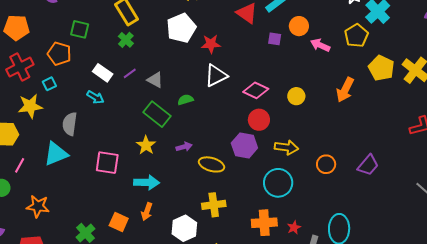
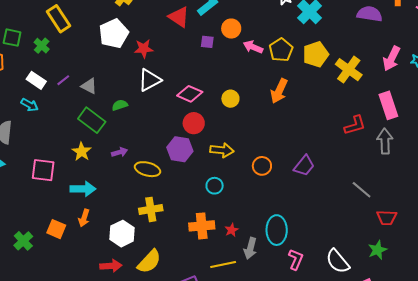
yellow pentagon: (356, 36) -> (281, 50), moved
green cross: (126, 40) -> (42, 46), moved
yellow pentagon: (381, 68) -> (316, 54), moved, turned 30
cyan circle: (278, 183) -> (215, 186), size x0.6

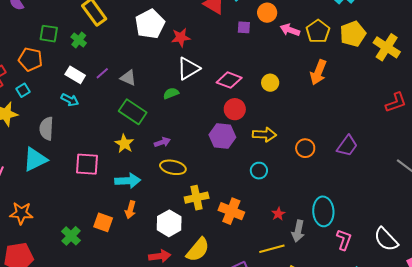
green semicircle: (120, 105) -> (171, 93), moved
yellow ellipse: (147, 169) -> (173, 167), moved
orange cross: (202, 226) -> (231, 211), moved, turned 30

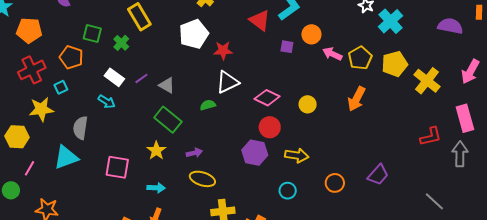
orange circle: (305, 148) -> (335, 183), moved
cyan arrow: (128, 181) -> (156, 188), size x0.7

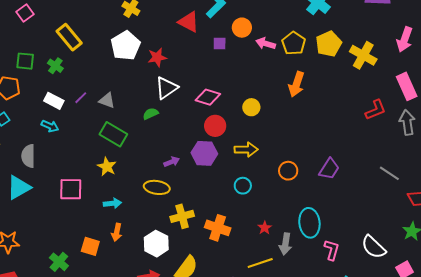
yellow circle: (308, 104) -> (251, 107), moved
purple arrow: (194, 153) -> (172, 162), moved
purple trapezoid: (378, 175) -> (329, 169), moved

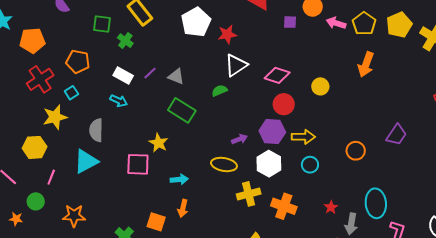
green square: (25, 61) -> (102, 24), moved
yellow arrow: (246, 150) -> (303, 137), moved
yellow star: (107, 167) -> (158, 143), moved
purple trapezoid: (329, 169) -> (396, 135), moved
white hexagon: (156, 244) -> (269, 164), moved

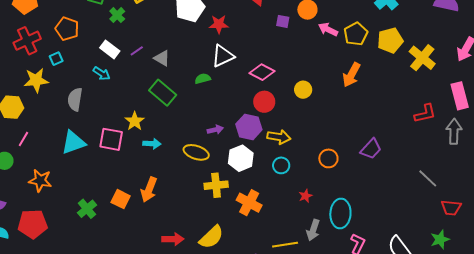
cyan triangle: (86, 161) -> (73, 142), moved
cyan arrow: (179, 179) -> (152, 144), moved
red star: (331, 207) -> (305, 196), moved
orange arrow: (183, 208) -> (149, 190), size x1.4

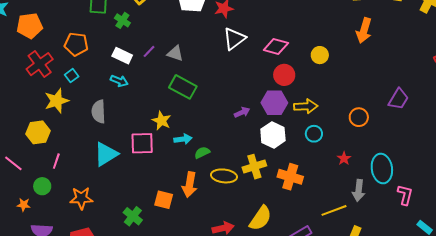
green semicircle: (203, 79) -> (202, 153), moved
yellow ellipse: (196, 152) -> (224, 176), moved

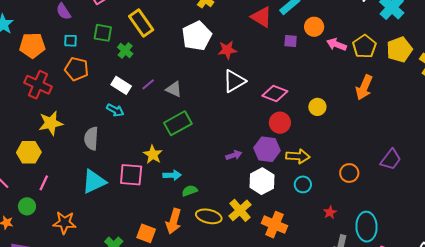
red cross: (40, 64) -> (38, 85), turned -36
cyan square: (72, 76) -> (70, 41), moved, turned 32
green rectangle: (183, 87) -> (178, 123), turned -64
yellow cross: (254, 167) -> (240, 210), turned -30

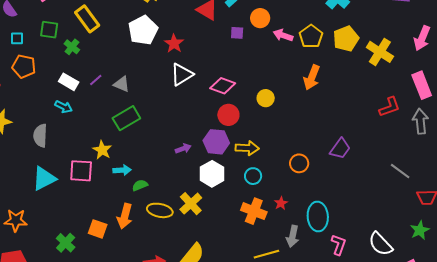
red star: (227, 50) -> (174, 43), turned -30
orange cross: (275, 225) -> (254, 211), moved

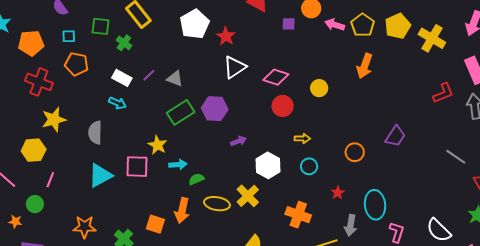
purple hexagon: (216, 142) -> (215, 109), moved
yellow arrow: (247, 148) -> (302, 139), size x0.7
orange cross: (254, 211) -> (298, 215), moved
orange star: (16, 220) -> (84, 227), moved

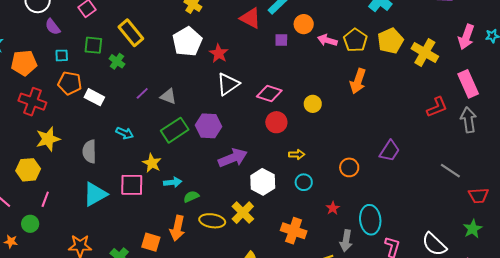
white rectangle: (122, 78) -> (94, 97), moved
cyan arrow: (117, 103) -> (125, 133), moved
purple arrow: (238, 141) -> (233, 158), size x1.8

